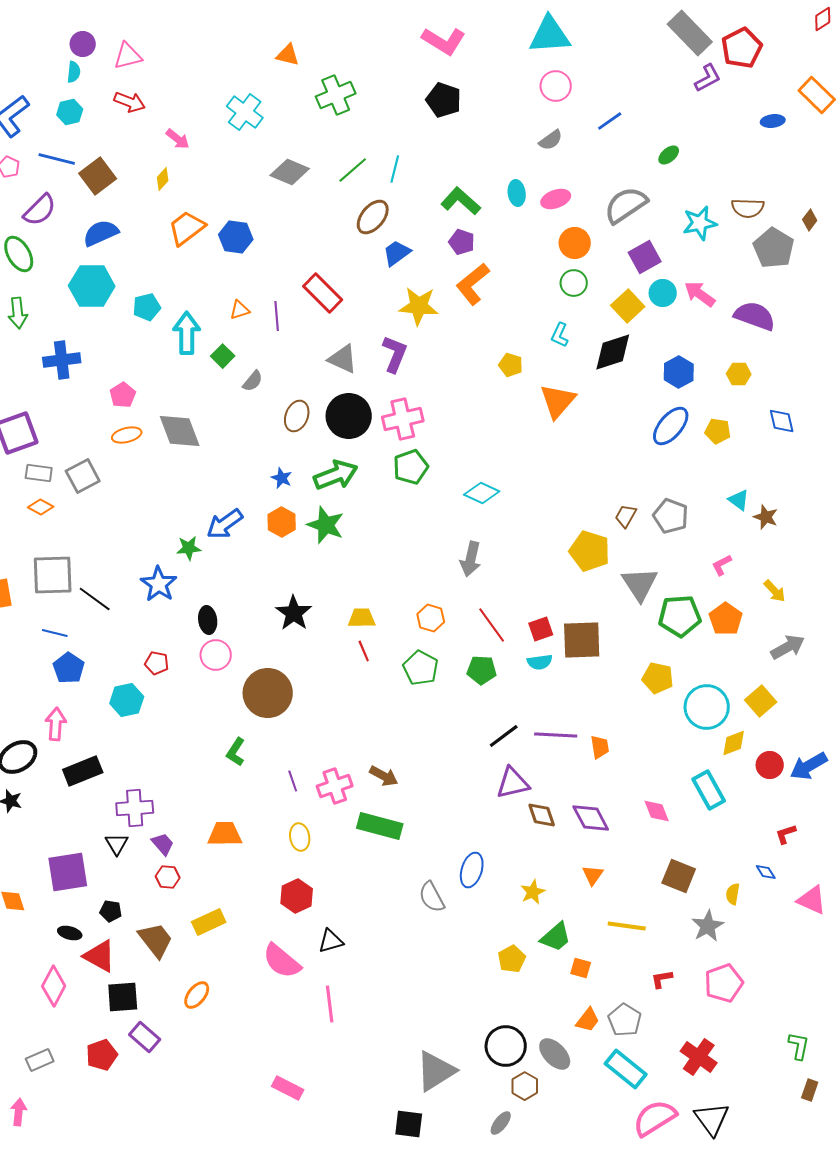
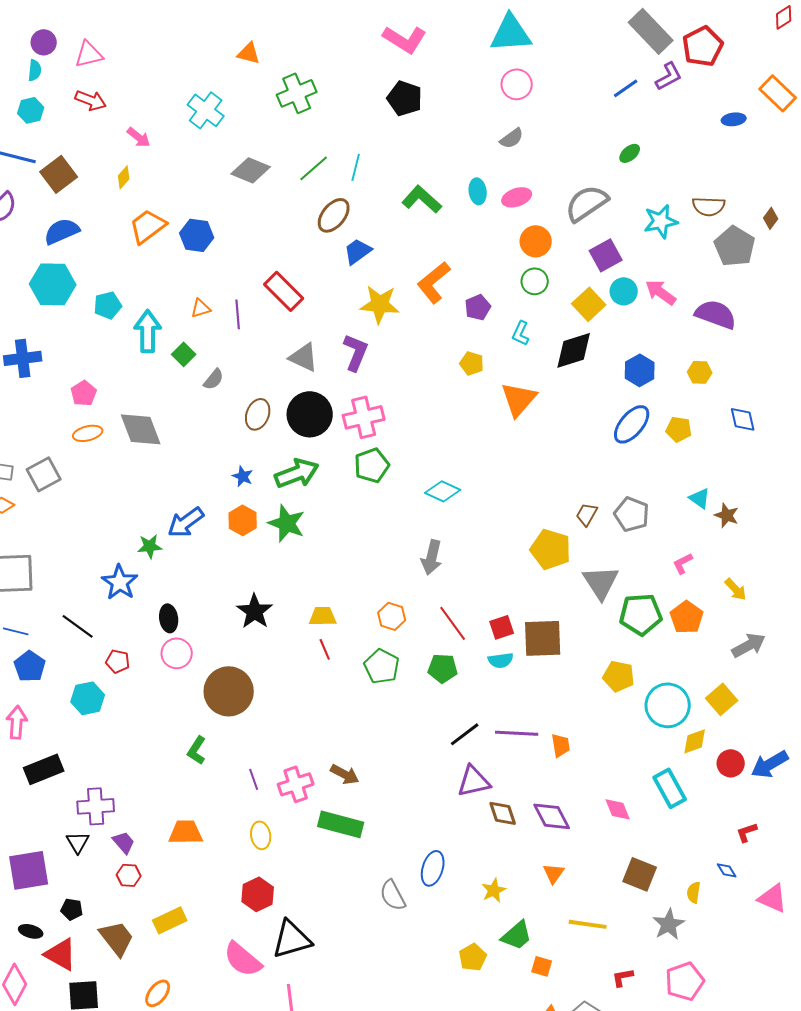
blue line: (610, 121) -> (626, 88), moved
purple pentagon: (462, 242) -> (478, 307), moved, turned 30
black line: (95, 599) -> (78, 626), moved
black triangle: (331, 941) -> (292, 939), size x1.6

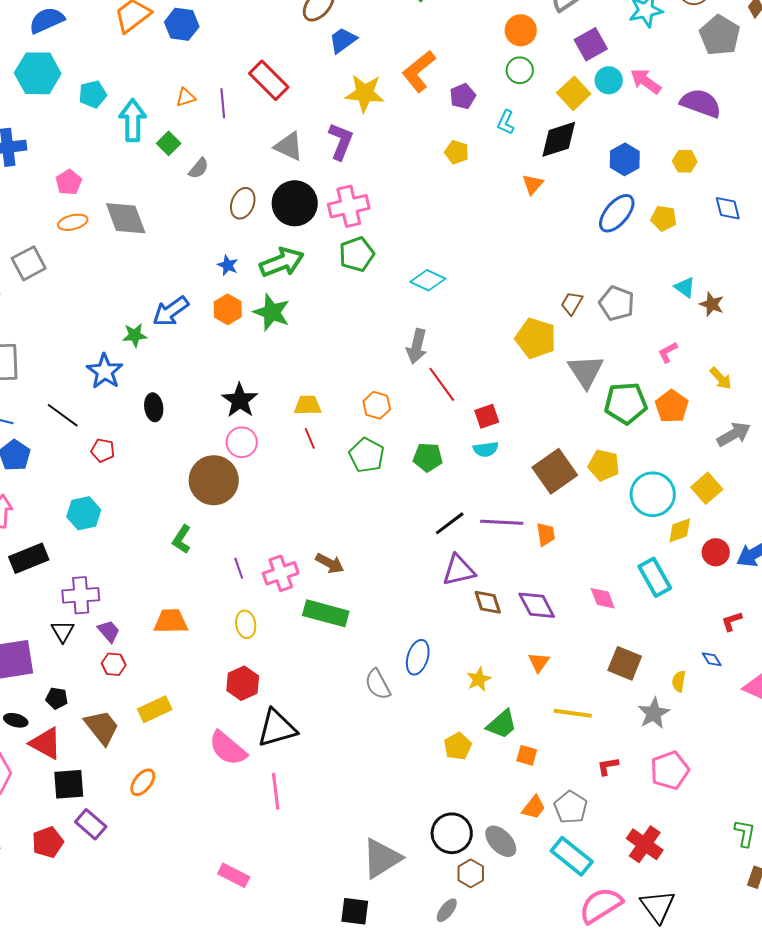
orange triangle: (519, 399) -> (533, 184), moved, size x0.6
red line: (453, 623) -> (442, 384), moved
brown square: (543, 638) -> (555, 471), moved, turned -33
pink circle: (177, 653) -> (242, 442), moved
cyan hexagon: (88, 698) -> (84, 513), moved

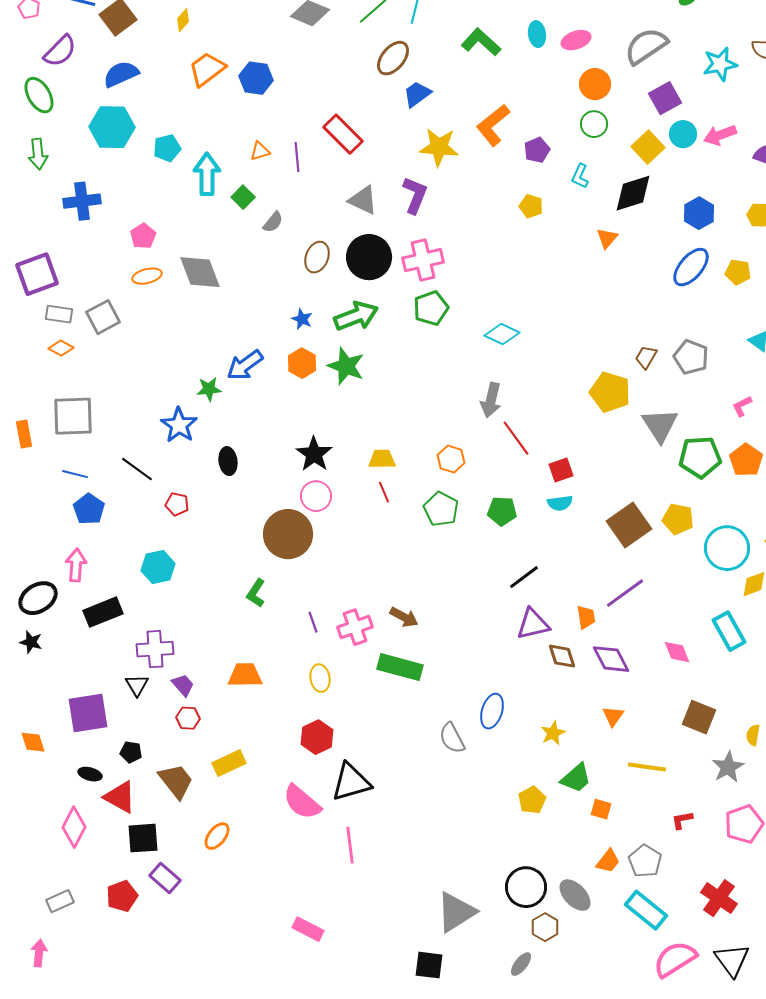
pink arrow: (646, 81) -> (720, 135), turned -56
purple line: (502, 522) -> (625, 593), moved, turned -39
orange trapezoid: (546, 534) -> (586, 617), moved

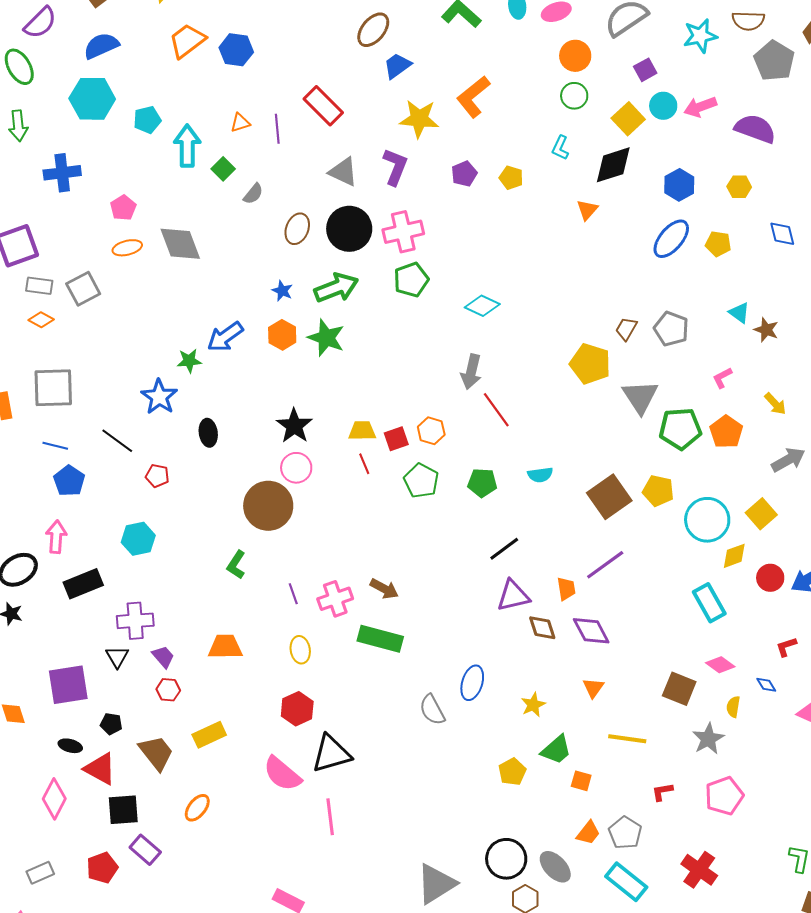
purple square: (665, 98) -> (645, 70), size x0.7
purple pentagon: (537, 150) -> (464, 174), moved
red square: (561, 470) -> (396, 439), moved
pink diamond: (677, 652) -> (720, 665), moved, turned -32

